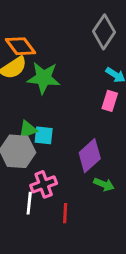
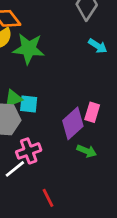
pink rectangle: (110, 101) -> (92, 112), moved
white line: (29, 203) -> (15, 169), turned 45
red line: (65, 213) -> (48, 198), moved, turned -30

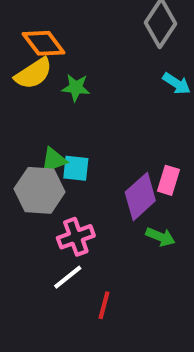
green star: (29, 49) -> (76, 88), size x0.6
white line: (15, 169) -> (68, 277), moved
red line: (48, 198) -> (104, 305), turned 42

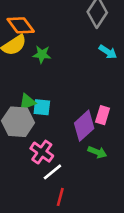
pink cross: (76, 237) -> (42, 152), turned -35
white line: (68, 277) -> (52, 172), moved

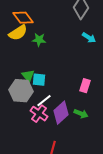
green triangle: (27, 102) -> (28, 76), turned -48
purple diamond: (84, 126) -> (61, 113), moved
white line: (52, 172) -> (44, 101), moved

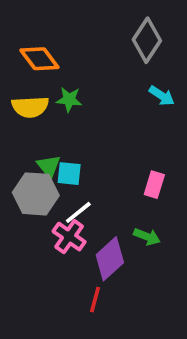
yellow semicircle: (18, 33) -> (30, 107), moved, turned 30
purple diamond: (61, 113) -> (110, 259), moved

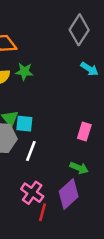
white line: (78, 212) -> (31, 151), turned -30
pink cross: (69, 237) -> (32, 193), moved
purple diamond: (110, 259) -> (69, 194), moved

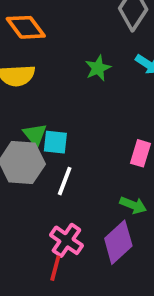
green star: (24, 72) -> (98, 68), moved, turned -30
red line: (43, 212) -> (55, 268), moved

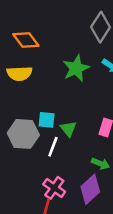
green star: (98, 68) -> (76, 68), size x1.5
green triangle: (35, 135) -> (68, 129), moved

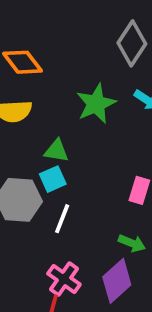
cyan square: (47, 120) -> (53, 179), turned -30
green triangle: (68, 129) -> (56, 151), moved, turned -42

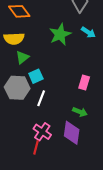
green triangle: (56, 151) -> (22, 57), moved, turned -48
purple diamond: (117, 281) -> (72, 133), turned -40

